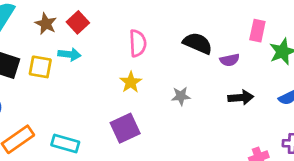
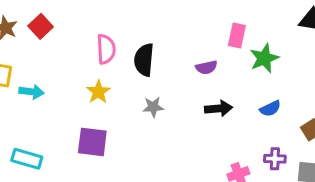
black semicircle: (198, 43) -> (144, 60), moved, turned -108
cyan arrow: (69, 54) -> (31, 92), moved
purple square: (125, 128) -> (92, 142), turned 32

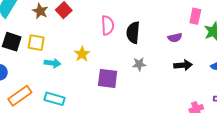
cyan arrow: (31, 92) -> (52, 63), moved
yellow star: (98, 92) -> (82, 54), moved
purple square: (92, 142) -> (108, 78), moved

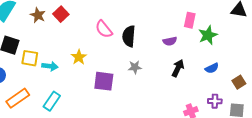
pink semicircle: (108, 25) -> (104, 29), turned 144
yellow square: (36, 43) -> (30, 58), moved
black arrow: (183, 65) -> (178, 68), turned -60
cyan rectangle: (55, 99) -> (52, 101), turned -72

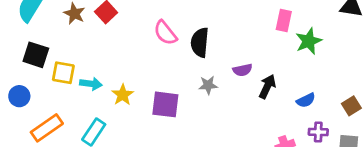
purple semicircle: (170, 41) -> (242, 70), moved
yellow star: (79, 57) -> (123, 95), moved
blue semicircle: (212, 68) -> (306, 100), moved

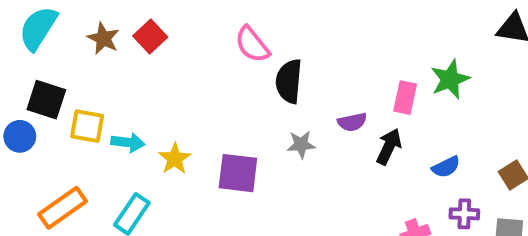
pink rectangle: (284, 20) -> (405, 98), moved
pink semicircle: (165, 33) -> (252, 45), moved
blue circle: (19, 96) -> (20, 136), moved

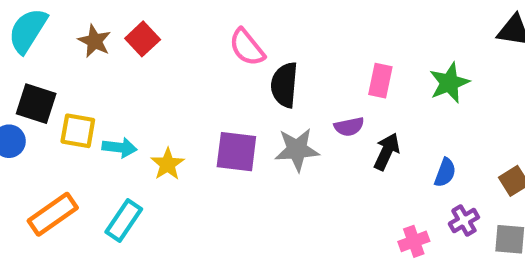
pink rectangle: (405, 98) -> (380, 81), moved
gray star: (301, 144) -> (297, 150), size x1.5
blue semicircle: (446, 167) -> (445, 173), turned -44
purple square: (238, 173) -> (236, 152), moved
purple cross: (464, 214) -> (464, 221), turned -32

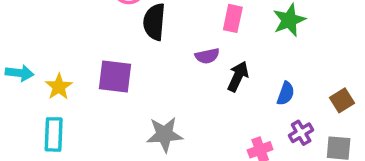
gray star: (297, 150) -> (165, 134), moved
cyan rectangle: (124, 221) -> (54, 134), moved, turned -32

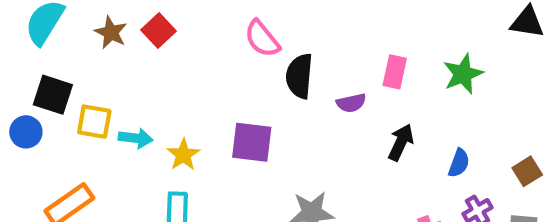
purple semicircle: (207, 56) -> (351, 103), moved

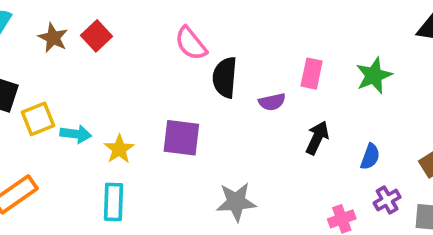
yellow square: (94, 122) -> (38, 119), turned -32

